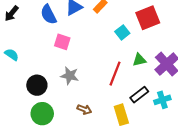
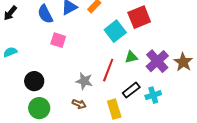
cyan square: (122, 32) -> (115, 31), size x1.5
cyan semicircle: (12, 55) -> (10, 52), turned -56
gray star: (70, 76) -> (84, 81), moved

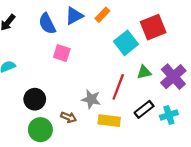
brown arrow: (79, 104) -> (69, 117), moved
yellow rectangle: (114, 109) -> (109, 121), moved, turned -66

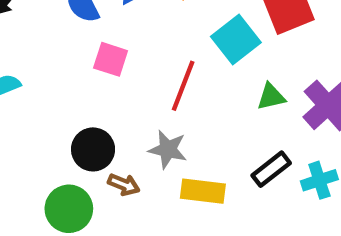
red line: (118, 87) -> (183, 86), moved
black circle: (35, 99) -> (93, 149), moved

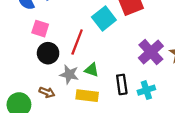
green triangle: (271, 97) -> (92, 70), moved, turned 32
black circle: (93, 149) -> (48, 53), moved
black rectangle: (271, 169) -> (122, 84), turned -60

